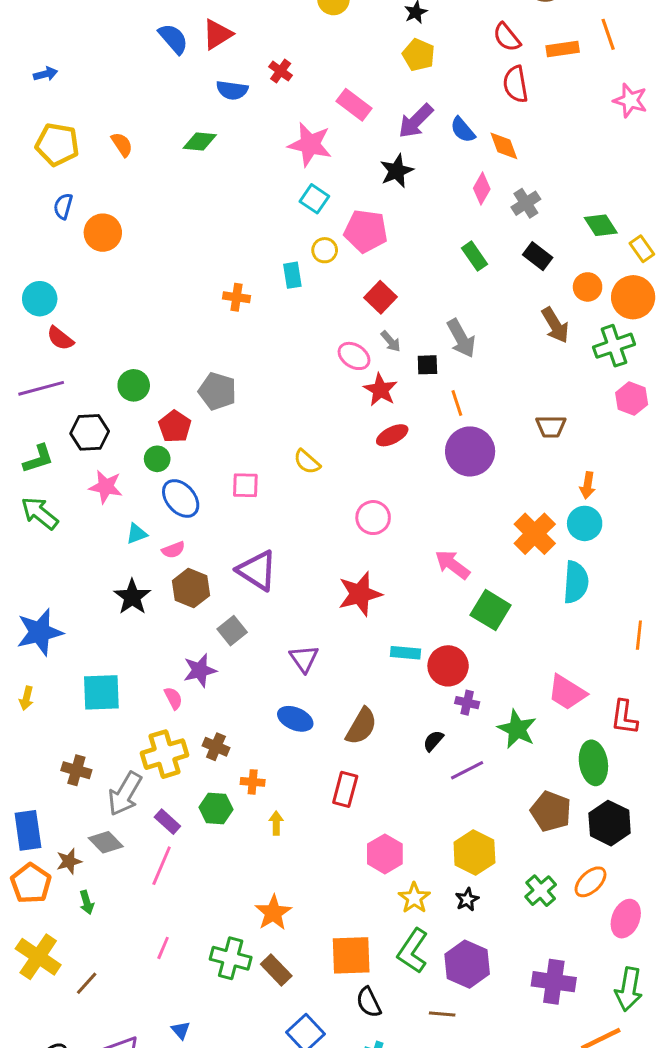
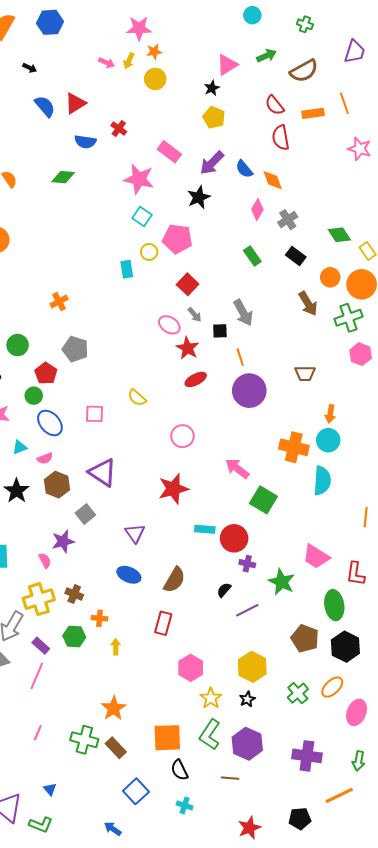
orange cross: (236, 297) -> (59, 302), moved, turned -36
orange cross: (535, 534) -> (294, 447), turned -32
green arrow: (629, 989) -> (359, 761), size x0.7

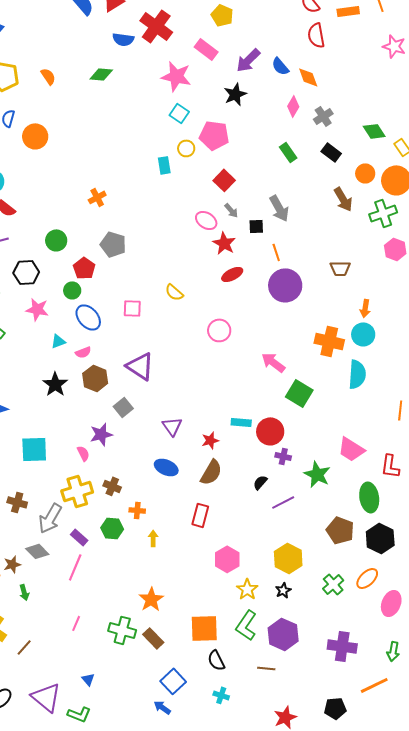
yellow pentagon: (214, 117) -> (222, 15), moved
red cross: (119, 129) -> (156, 26), size x2.0
red star: (173, 489) -> (210, 440), moved, size x0.6
blue arrow: (113, 829) -> (162, 707), moved

